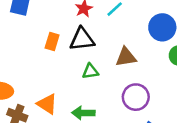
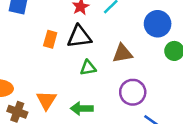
orange triangle: (47, 104) -> (46, 100), turned 30

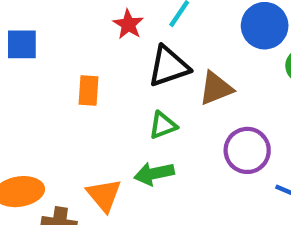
black triangle: (79, 37) -> (169, 66), moved
green arrow: (82, 108) -> (154, 174), moved

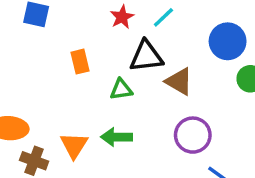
brown triangle: (216, 88) -> (179, 81), turned 40
orange rectangle: (89, 91) -> (80, 62), turned -30
green triangle: (163, 125) -> (121, 89), moved

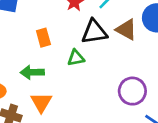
brown triangle: (179, 81) -> (126, 30), moved
green arrow: (117, 137) -> (32, 72), moved

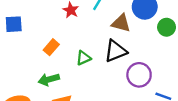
black triangle: (94, 32) -> (116, 51), moved
orange rectangle: (43, 38) -> (51, 47), turned 70

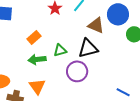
purple circle: (139, 75) -> (77, 71), moved
green arrow: (49, 79) -> (37, 59), moved

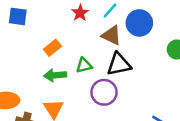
blue circle: (118, 14) -> (139, 23), moved
brown triangle: (96, 25) -> (111, 35), moved

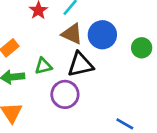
blue circle: (139, 23) -> (102, 35), moved

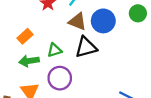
green circle: (142, 48) -> (138, 13), moved
purple circle: (65, 94) -> (60, 78), moved

